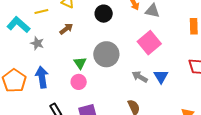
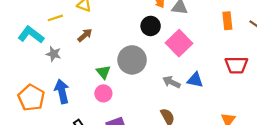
black circle: (104, 14) -> (151, 26), moved
blue triangle: (161, 76) -> (195, 80), turned -42

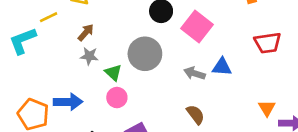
cyan L-shape: (31, 35) -> (23, 41), turned -50
gray star: (54, 54) -> (89, 56), moved
blue arrow: (62, 91) -> (68, 102), turned 110

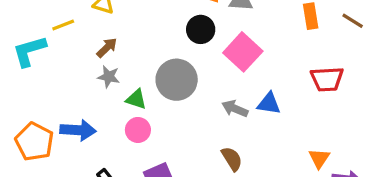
green triangle: (113, 73) -> (136, 99), turned -30

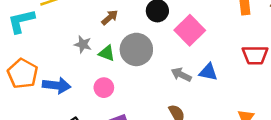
brown arrow: (107, 48) -> (110, 17), moved
green triangle: (136, 99) -> (107, 53), moved
orange pentagon: (34, 142) -> (23, 74), moved

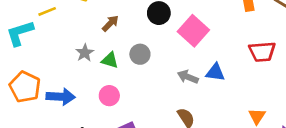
gray star: (83, 44) -> (85, 53), turned 30
gray circle: (136, 49) -> (140, 54), size x0.6

